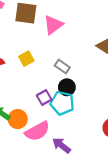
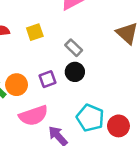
cyan pentagon: (62, 103) -> (90, 118), moved
orange circle: (18, 119) -> (17, 85), moved

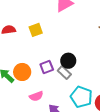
gray rectangle: (74, 48) -> (64, 72), moved
pink semicircle: (33, 116) -> (36, 96), size x0.6

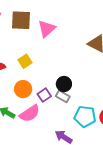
orange circle: (22, 72) -> (23, 89), moved
pink semicircle: (36, 96) -> (30, 113), moved, size x1.5

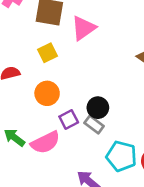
yellow square: (25, 61) -> (48, 53), moved
orange circle: (23, 89) -> (47, 93), moved

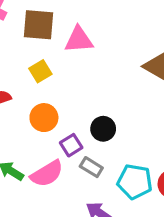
pink triangle: (83, 28) -> (79, 40), turned 36
gray rectangle: (94, 125) -> (91, 167), moved

